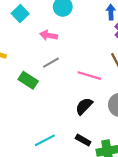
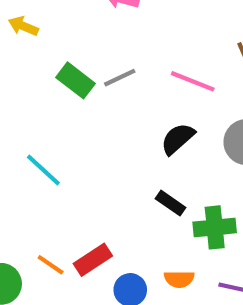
gray line: (51, 63) -> (120, 78), moved
cyan line: (45, 140) -> (43, 170), moved, turned 65

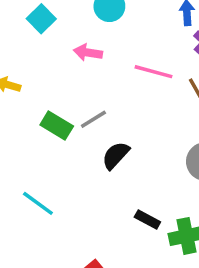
pink line: (193, 81) -> (154, 72), moved
black semicircle: (178, 139) -> (116, 155), moved

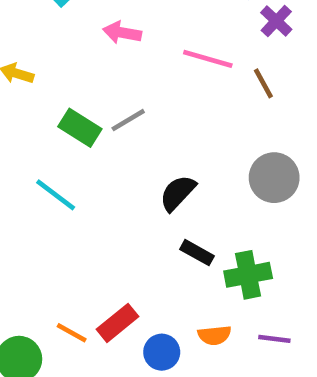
black semicircle: (116, 155) -> (178, 193), moved
cyan line: (38, 203) -> (56, 195), moved

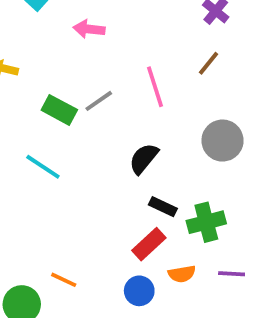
pink line: (208, 59) -> (155, 87), moved, turned 60
brown line: (263, 83) -> (209, 63), turned 72
red rectangle: (117, 323) -> (149, 244), moved

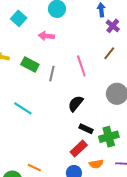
gray line: (99, 101) -> (52, 74), turned -42
green rectangle: (59, 110) -> (30, 65), moved

